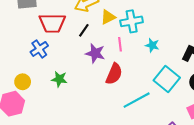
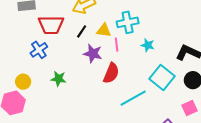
yellow triangle: (108, 17) -> (104, 30), moved, turned 35

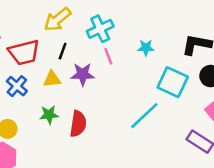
cyan cross: (128, 22) -> (100, 29), moved
yellow triangle: (104, 30) -> (52, 79), moved
red semicircle: (111, 73) -> (78, 124), moved

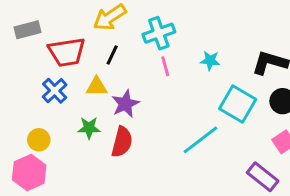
purple star: (83, 74) -> (125, 104), moved, turned -30

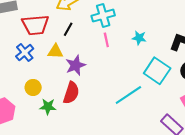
green star: (89, 128) -> (48, 107), moved
yellow circle: (39, 140) -> (33, 87), moved

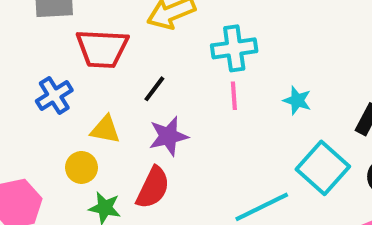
black line: (68, 29) -> (154, 89), moved
yellow triangle: (55, 51) -> (105, 129), moved
blue cross: (25, 52) -> (54, 96), moved

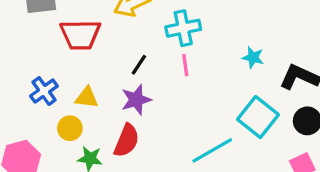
black line: (154, 89) -> (139, 65), moved
blue cross: (54, 96) -> (44, 91), moved
cyan star: (297, 100) -> (253, 58), moved

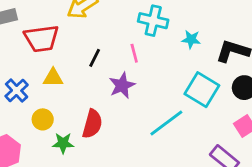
cyan cross: (183, 28) -> (153, 21), moved, turned 32
yellow triangle: (87, 98) -> (53, 78), moved
purple star: (136, 100) -> (122, 85), moved

